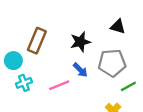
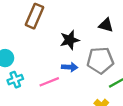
brown rectangle: (37, 41) -> (35, 16), moved
blue arrow: (80, 70) -> (70, 67), turned -42

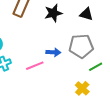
black star: (70, 40) -> (53, 13), moved

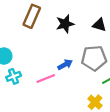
blue arrow: (53, 52) -> (65, 65), turned -32

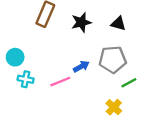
cyan cross: (14, 76) -> (26, 79), turned 32

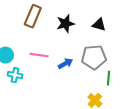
pink line: (60, 82) -> (39, 55), moved, turned 30
green line: (129, 83) -> (109, 78), turned -56

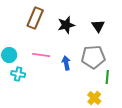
black triangle: (99, 25) -> (98, 26), turned 40
blue arrow: (65, 63) -> (66, 63), turned -72

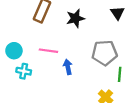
black triangle: (98, 26) -> (117, 13), moved
blue arrow: (66, 63) -> (68, 67), moved

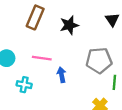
cyan cross: (24, 71) -> (24, 85), moved

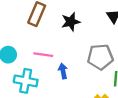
cyan cross: (24, 85) -> (26, 81), size x1.5

